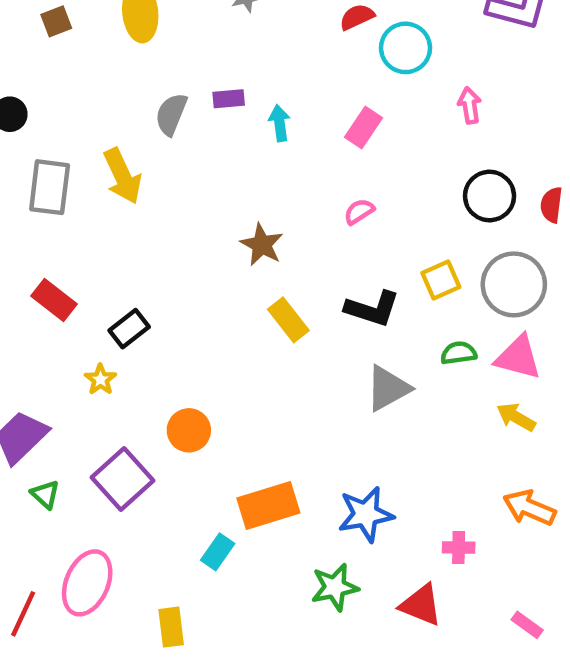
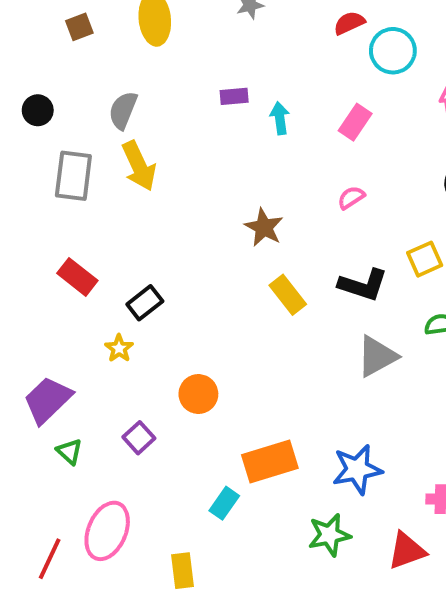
gray semicircle: (171, 114) -> (123, 110), moved
purple square: (123, 479) -> (139, 438), size x0.6
red triangle: (421, 605) -> (407, 551), turned -42

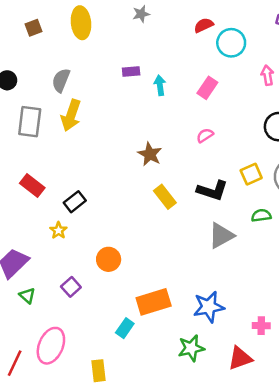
yellow arrow: (139, 166) -> (71, 115), turned 44

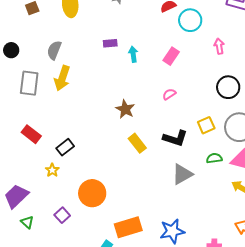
orange circle: (109, 259) -> (92, 193), size x1.4

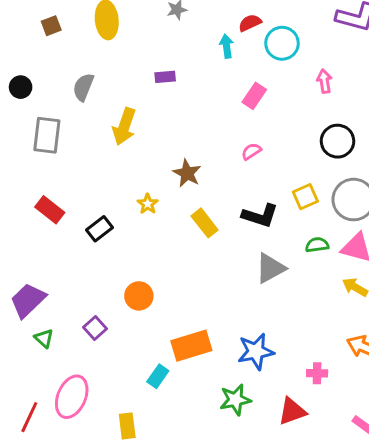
cyan arrow: (133, 54) -> (227, 46), moved
yellow arrow: (62, 78) -> (124, 127), moved
yellow star: (52, 170) -> (148, 204), moved
orange circle: (92, 193) -> (139, 296), size x0.7

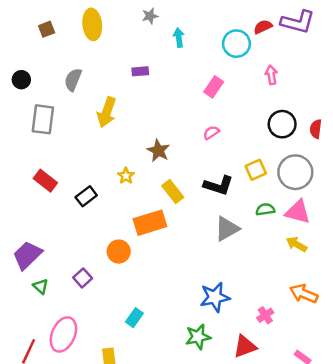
red semicircle: (250, 23) -> (263, 27), moved
cyan arrow: (227, 46) -> (179, 38), moved
orange rectangle: (191, 346) -> (150, 223), moved
pink cross: (317, 373) -> (265, 315), turned -35

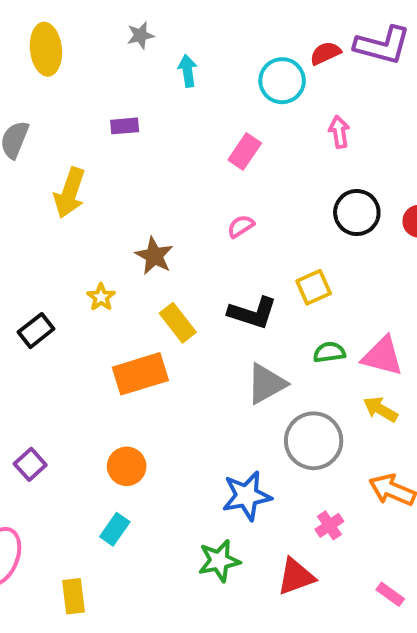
gray circle: (295, 172) -> (314, 441), moved
orange circle: (119, 252) -> (127, 466), moved

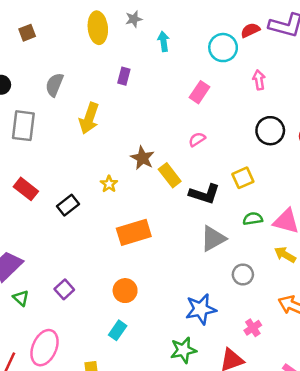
yellow ellipse: (46, 49) -> (98, 28), moved
purple rectangle: (125, 126) -> (124, 76), turned -70
yellow rectangle: (178, 323) -> (170, 175), moved
gray circle: (314, 441) -> (243, 274), size x0.6

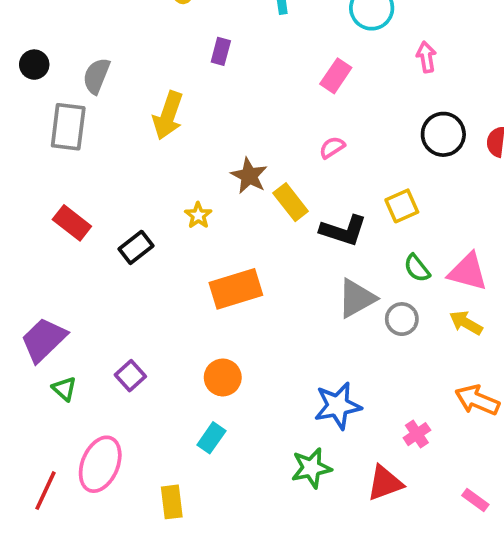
gray semicircle: (54, 85) -> (96, 76), moved
green semicircle: (253, 219) -> (417, 268), turned -120
gray circle: (243, 274) -> (402, 319), moved

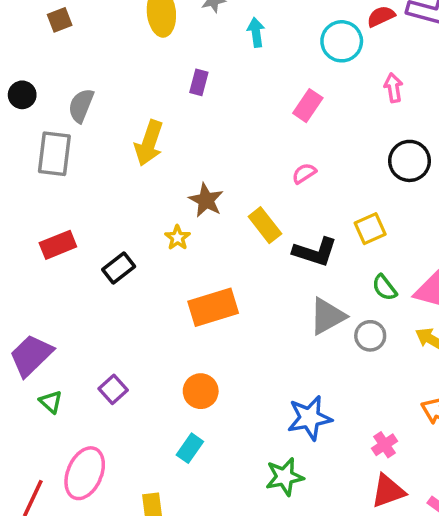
brown star: (249, 176) -> (206, 200), moved
red rectangle: (72, 223) -> (58, 245), turned -60
red triangle: (385, 483) -> (388, 491), moved

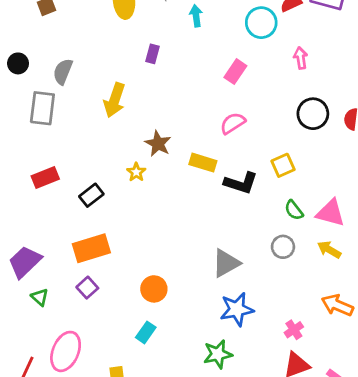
pink semicircle: (304, 173) -> (233, 123), size x1.4
yellow rectangle: (265, 225) -> (203, 163), turned -35
orange rectangle: (213, 307) -> (91, 248), moved
gray triangle: (327, 316) -> (226, 263), moved

